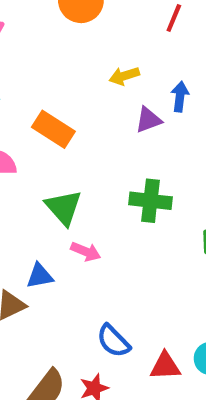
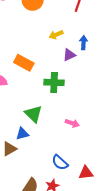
green cross: (150, 201) -> (54, 82), moved
green triangle: (64, 207) -> (33, 114), moved
pink arrow: (86, 252) -> (72, 123), moved

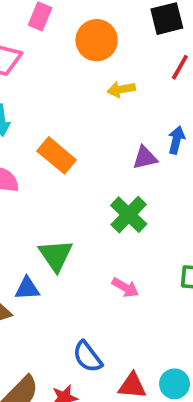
yellow arrow: (56, 35) -> (121, 89), moved
green cross: (54, 82) -> (129, 215), moved, turned 30

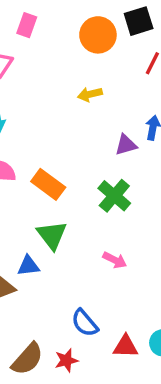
orange circle: (97, 40) -> (98, 35), moved
yellow arrow: (121, 89) -> (90, 94), moved
orange rectangle: (57, 155) -> (48, 184), moved

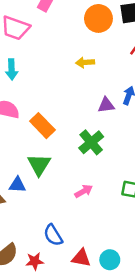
pink arrow: (115, 260) -> (84, 191), turned -66

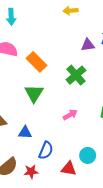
blue triangle: (17, 185) -> (25, 133), moved
blue semicircle: (53, 235) -> (46, 150), turned -126
cyan circle: (110, 260) -> (88, 155), moved

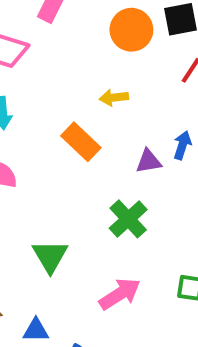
orange rectangle: (36, 62) -> (81, 142), moved
pink arrow: (70, 115) -> (120, 294), size x1.5

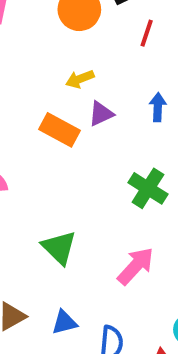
purple triangle: (149, 161) -> (101, 114), moved
green cross: (128, 219) -> (148, 188), moved

